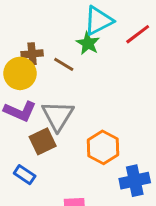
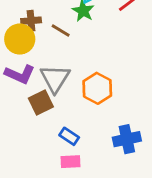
orange hexagon: (103, 147) -> (97, 88), moved
blue rectangle: (25, 175) -> (69, 136), moved

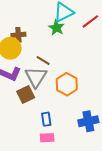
brown line: (61, 31) -> (43, 61), moved
blue rectangle: (69, 136) -> (46, 119), turned 48

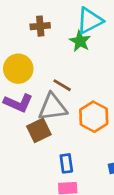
brown cross: (18, 35) -> (40, 26), moved
gray triangle: (36, 77) -> (53, 107), turned 50

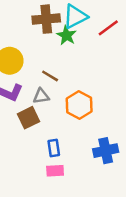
brown cross: (40, 26) -> (46, 19), moved, size x1.5
gray triangle: (53, 107) -> (41, 96), size x0.6

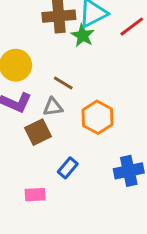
blue rectangle: (54, 148) -> (68, 168), turned 48
pink rectangle: (55, 171) -> (35, 195), moved

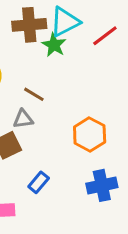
orange hexagon: (98, 117) -> (90, 134), moved

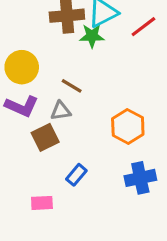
green star: (54, 45) -> (92, 36), turned -30

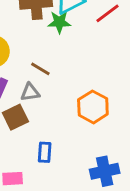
blue rectangle: (76, 175) -> (45, 152), turned -36
blue cross: (140, 178) -> (105, 171), moved

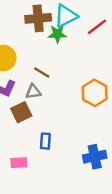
orange hexagon: (93, 107) -> (95, 93), moved

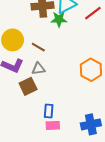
brown line: (42, 72) -> (38, 47), moved
pink rectangle: (19, 163) -> (53, 125), moved

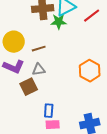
brown line: (38, 47) -> (39, 49), turned -48

